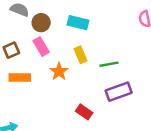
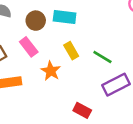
brown circle: (41, 23) -> (36, 21), moved
green line: (109, 64) -> (102, 57), turned 48

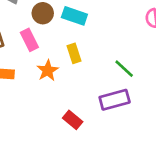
green line: (102, 57) -> (124, 69), moved

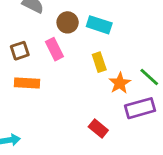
orange star: (48, 71) -> (120, 83), moved

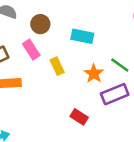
cyan rectangle: (99, 25) -> (82, 36), moved
yellow rectangle: (99, 62) -> (57, 66), moved

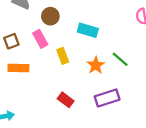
purple rectangle: (115, 94) -> (107, 98), moved
red rectangle: (79, 117) -> (66, 100), moved

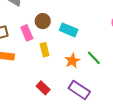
brown circle: (50, 16) -> (43, 21), moved
purple rectangle: (107, 98) -> (79, 90), turned 45

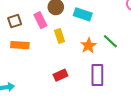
red rectangle: (43, 88) -> (60, 75), turned -64
purple rectangle: (79, 90) -> (97, 75), turned 60

